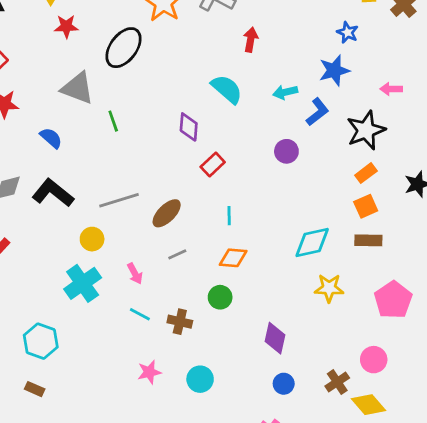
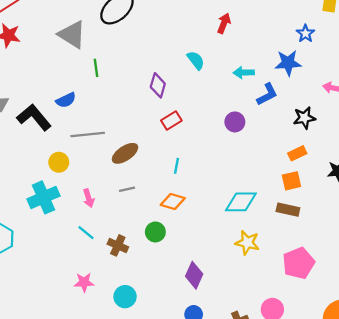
cyan semicircle: (227, 89) -> (196, 60), size x0.7
black star: (366, 130) -> (304, 118), size x0.7
blue semicircle: (51, 138) -> (66, 100), moved, turned 102

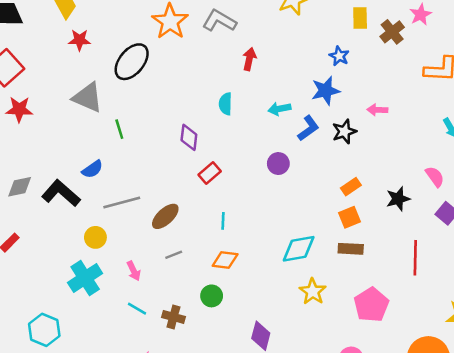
cyan semicircle: (196, 60) -> (226, 104), turned -132
black star: (304, 118) -> (344, 132), moved
yellow star: (247, 243) -> (313, 291), turned 30

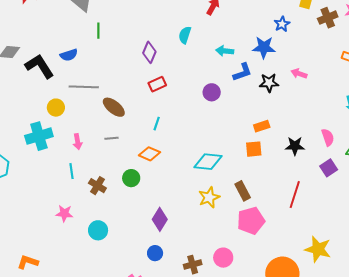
brown ellipse: (165, 216) -> (114, 107), turned 65
brown rectangle: (351, 249) -> (243, 191), moved, turned 42
cyan line: (137, 309) -> (72, 171), turned 35

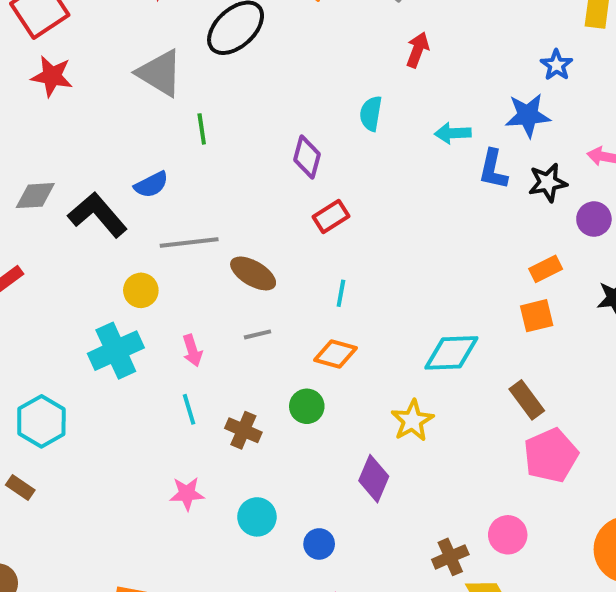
blue L-shape: (242, 72) -> (493, 169), turned 130
purple circle: (212, 92) -> (594, 219), moved
yellow star: (209, 197) -> (412, 421), moved
blue circle: (155, 253) -> (319, 544), moved

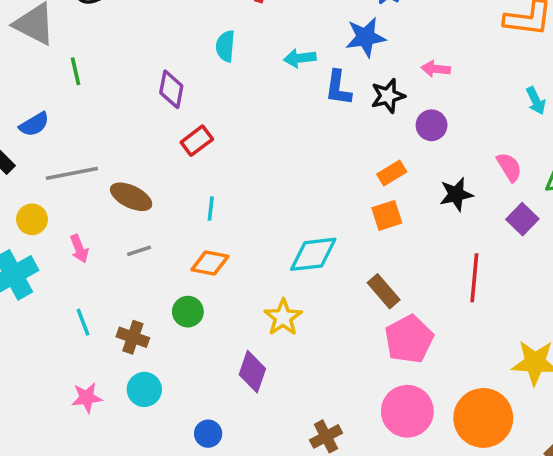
pink arrow: (192, 350) -> (79, 249), moved
cyan circle: (257, 517) -> (144, 389), moved
pink circle: (508, 535) -> (407, 411), moved, size x1.5

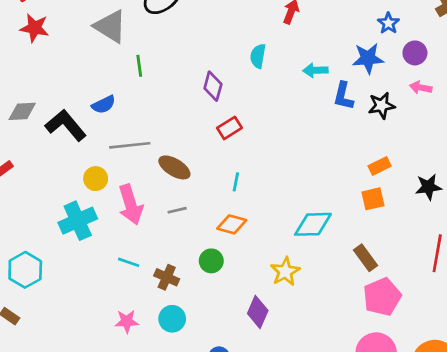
purple circle: (432, 125) -> (415, 53), moved
pink arrow: (79, 249) -> (131, 205), size x1.8
cyan line: (83, 322) -> (129, 262), turned -55

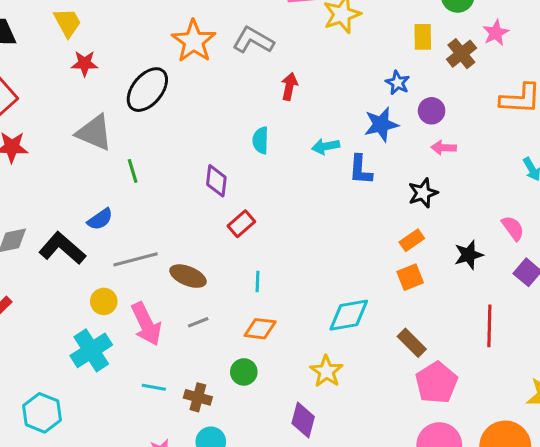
black star: (382, 106) -> (423, 193), moved

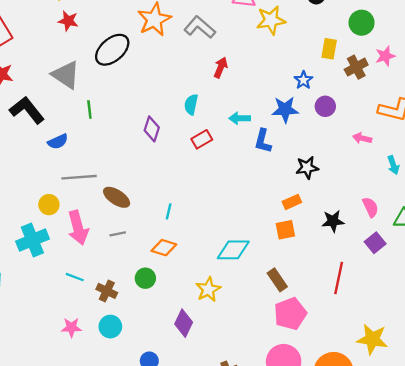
pink arrow: (444, 148) -> (362, 138), moved
red rectangle: (241, 224) -> (202, 139), moved
black L-shape: (62, 248) -> (27, 110), moved

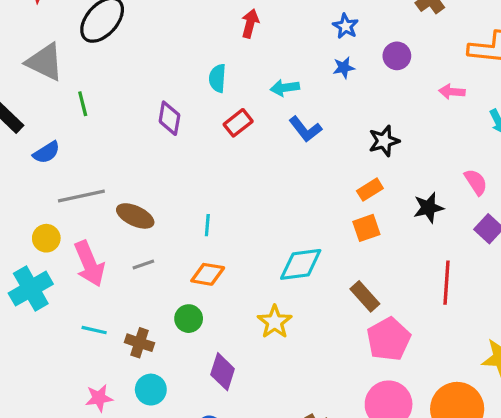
blue star: (303, 80) -> (346, 26), moved
blue star: (285, 110) -> (344, 68), size x0.6
blue L-shape: (263, 141) -> (305, 129), moved, turned -45
purple diamond: (184, 323) -> (223, 372), moved

